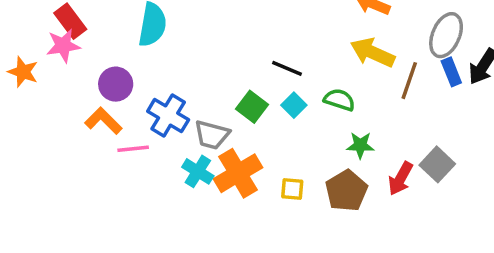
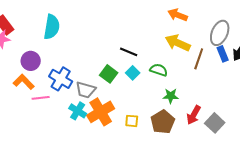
gray square: (437, 164) -> (215, 123), moved

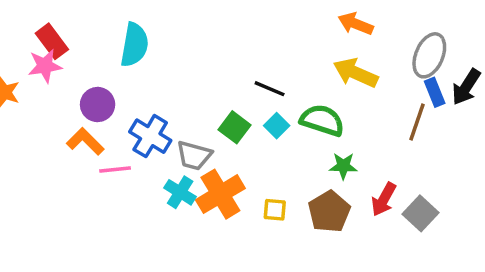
brown line: (199, 59) -> (417, 122), moved
green semicircle: (159, 70) -> (322, 120), size x1.4

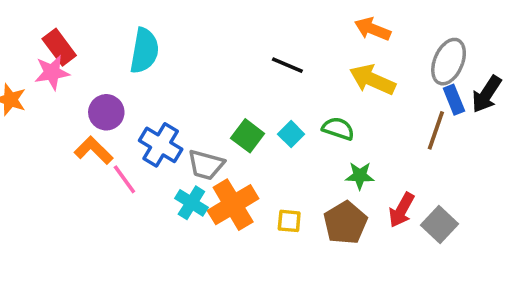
black line: (270, 89) -> (287, 65), moved
green semicircle: (322, 120) -> (338, 129), size x0.7
pink line: (115, 169) -> (124, 179), turned 60

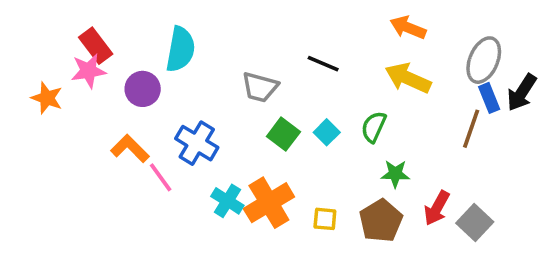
purple circle: (106, 112) -> (143, 89), moved
green semicircle: (338, 129) -> (374, 127), turned -84
gray trapezoid: (206, 165) -> (260, 87), moved

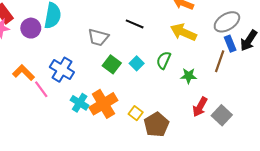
gray ellipse: (484, 60) -> (227, 22), turned 35
purple circle: (143, 89) -> (31, 28), moved
green star: (395, 174) -> (189, 76), moved
yellow square: (325, 219) -> (136, 113), turned 32
brown pentagon: (381, 221) -> (156, 125), moved

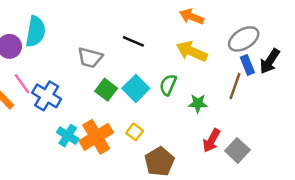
cyan square: (137, 63) -> (136, 88), size x1.5
pink line: (41, 89) -> (22, 84), moved
yellow square: (136, 113) -> (135, 132), moved

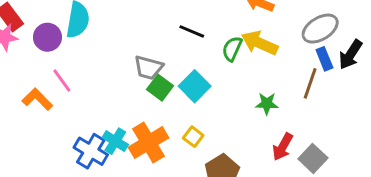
gray trapezoid: (90, 58) -> (148, 67), moved
green semicircle: (168, 85) -> (232, 49), moved
blue cross: (47, 96) -> (91, 151), moved

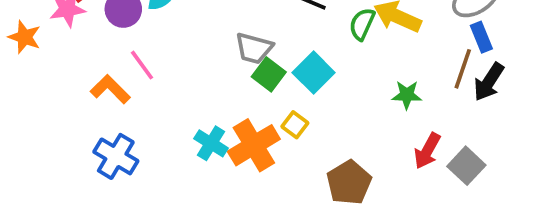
black arrow: (350, 55) -> (489, 82), moved
yellow square: (193, 137) -> (295, 125), moved
blue cross: (91, 151) -> (116, 156), moved

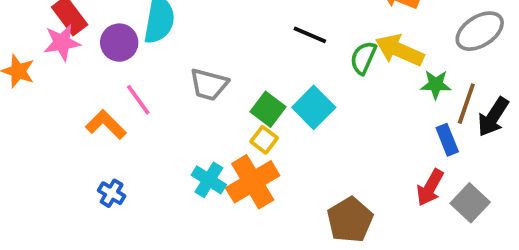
blue rectangle: (481, 37) -> (447, 140), moved
gray trapezoid: (254, 48) -> (209, 84), moved
green star: (407, 95) -> (436, 84), moved
yellow square: (295, 125) -> (264, 140), moved
blue cross: (116, 156) -> (112, 193), size x0.6

